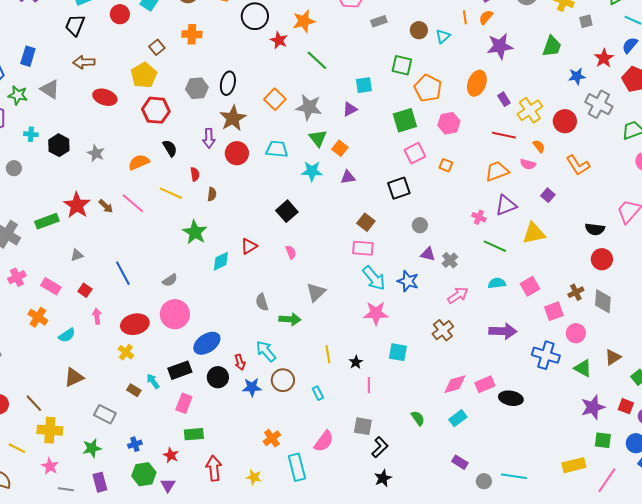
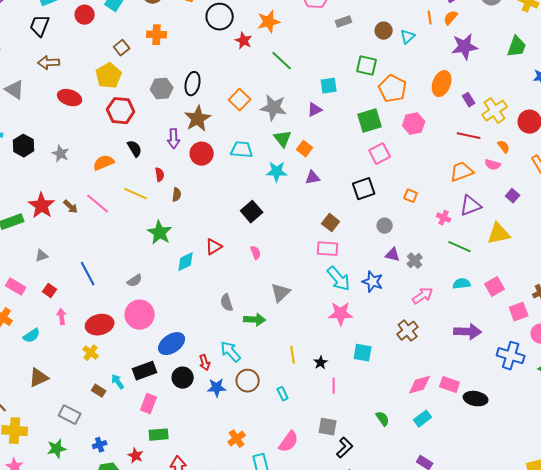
orange square: (446, 165) -> (411, 196), moved
pink rectangle: (485, 384) -> (450, 385), turned 42

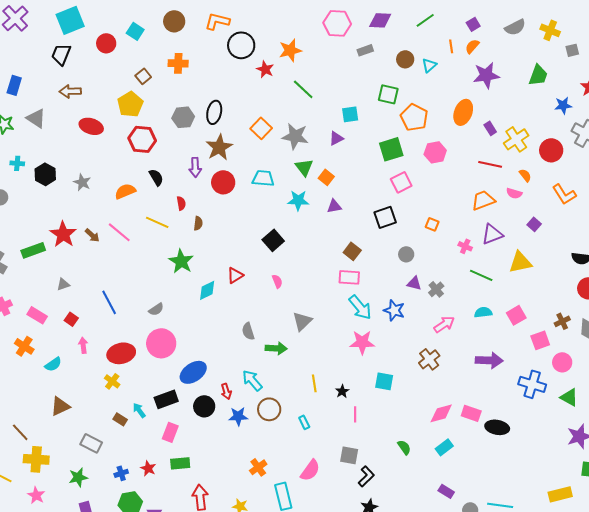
red star: (136, 456) -> (148, 468), moved

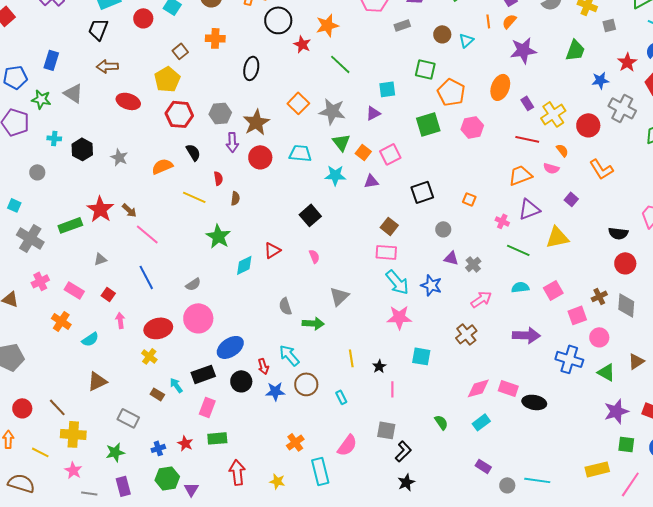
black ellipse: (214, 112) -> (251, 68), moved
gray hexagon: (183, 117) -> (220, 113), moved
pink square: (401, 182) -> (390, 154), moved
pink line: (119, 232) -> (147, 234), moved

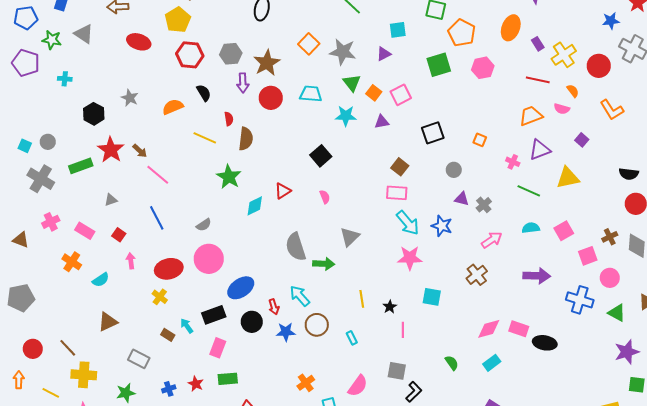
black hexagon: (82, 149) -> (94, 114), moved
gray circle: (37, 172) -> (48, 142), moved
brown semicircle: (235, 198) -> (246, 139), size x1.6
gray semicircle: (285, 306) -> (296, 247), size x1.6

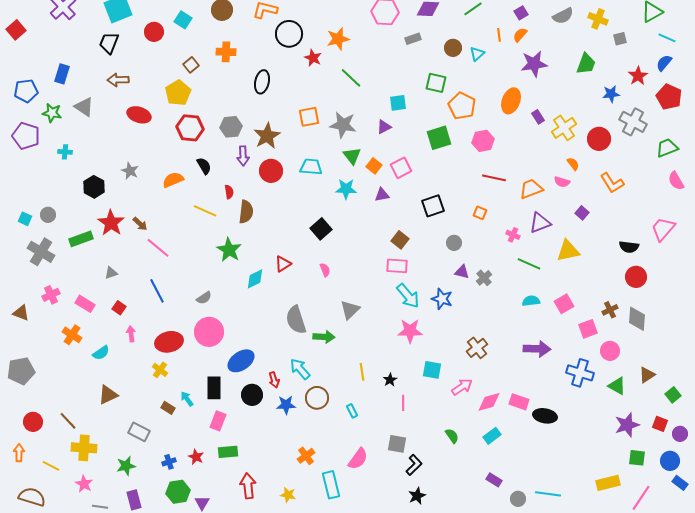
orange square: (309, 44) -> (309, 117), turned 35
red line: (538, 80) -> (494, 178), moved
pink arrow: (492, 240) -> (462, 387), moved
black rectangle: (214, 315) -> (214, 388), turned -70

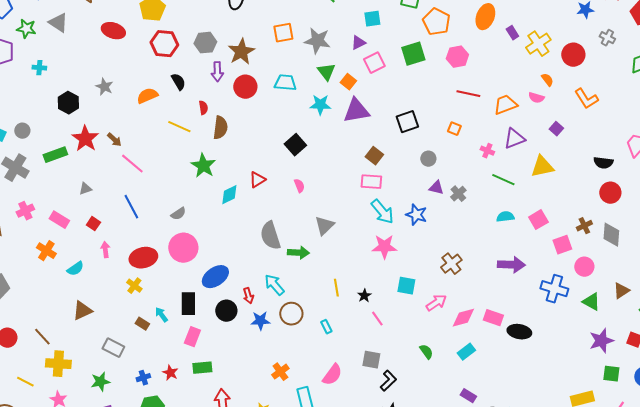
gray cross: (633, 122) -> (607, 38), size x0.6
pink square: (401, 168) -> (374, 63), moved
purple triangle: (382, 195) -> (356, 111), size x1.8
pink line: (403, 403) -> (377, 319), turned -35

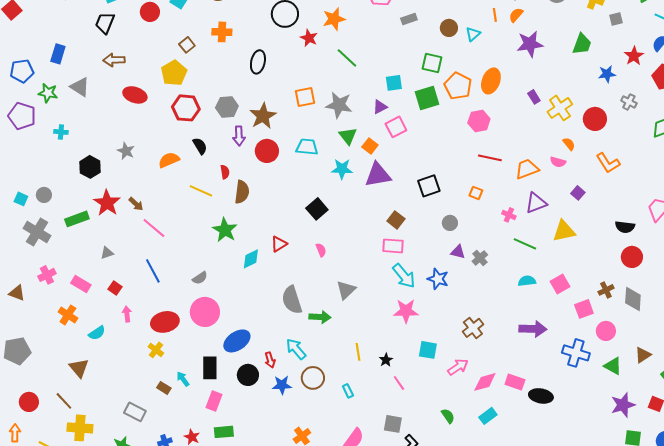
orange ellipse: (485, 17) -> (491, 81), moved
green square: (413, 54) -> (427, 98), moved
brown triangle: (82, 311) -> (79, 368), moved, turned -45

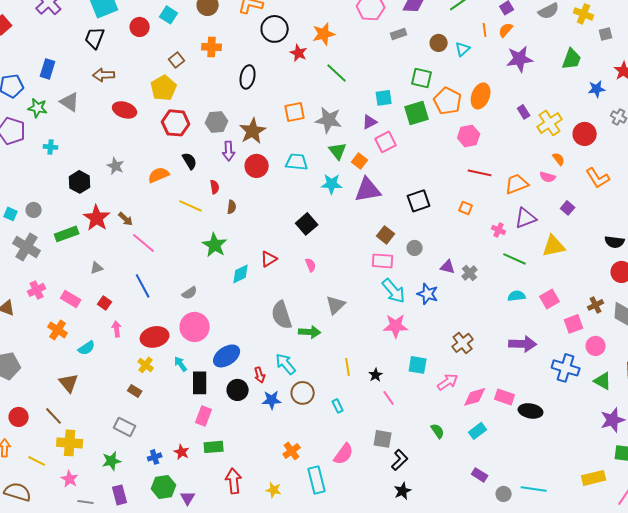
brown semicircle: (242, 192) -> (232, 207), size x0.6
gray circle: (450, 223) -> (415, 248), moved
cyan arrow: (183, 379) -> (181, 364), moved
brown rectangle: (164, 388) -> (135, 391), moved

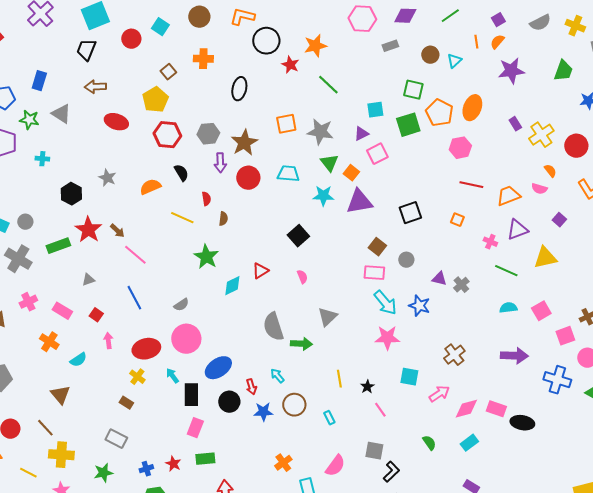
cyan arrow: (286, 364) -> (277, 376), size x0.7

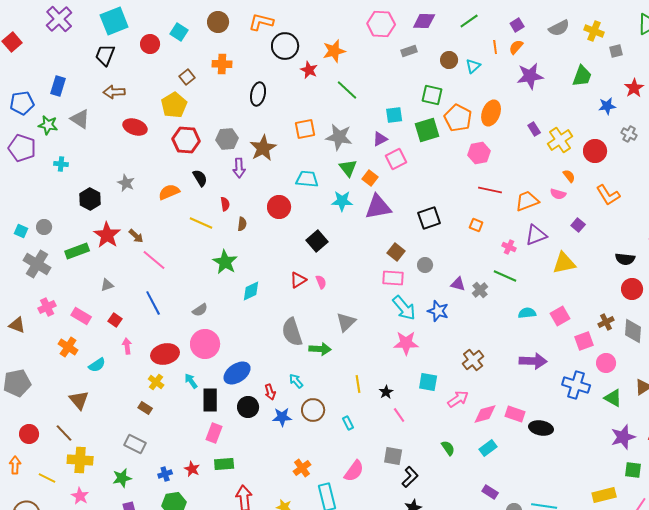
red circle: (248, 178) -> (279, 207), moved
red triangle: (260, 271) -> (298, 280), moved
green line: (506, 271) -> (505, 276), moved

